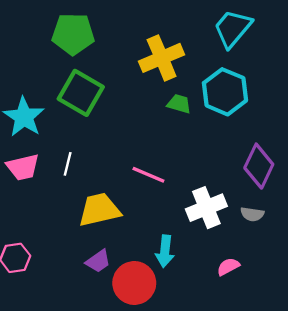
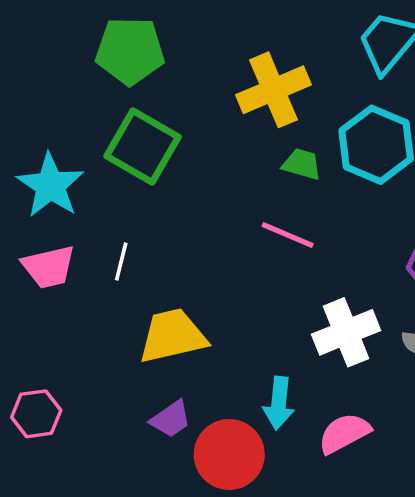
pink line: (148, 175) -> (288, 235), moved
pink semicircle: (228, 267) -> (344, 433), moved, size x1.4

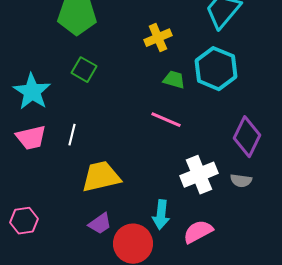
yellow cross: (273, 90) -> (158, 38), size x0.7
green square: (142, 146) -> (84, 70), size x0.6

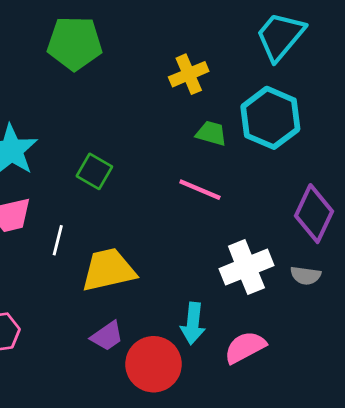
green square: (84, 70) -> (94, 171), moved
white line: (72, 135) -> (58, 240), moved

